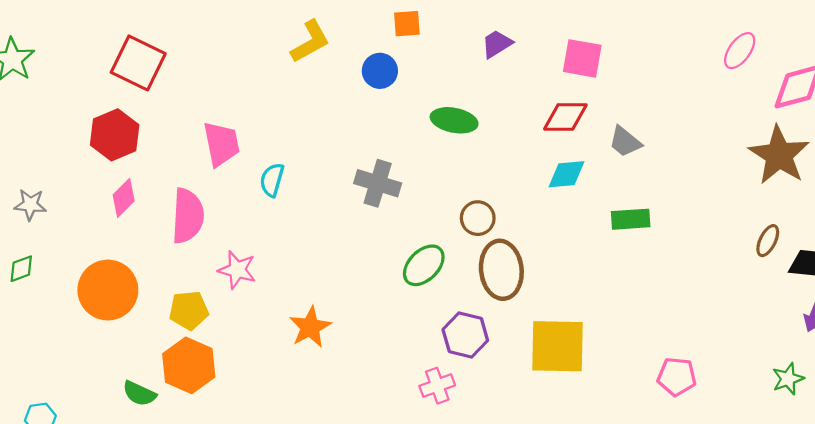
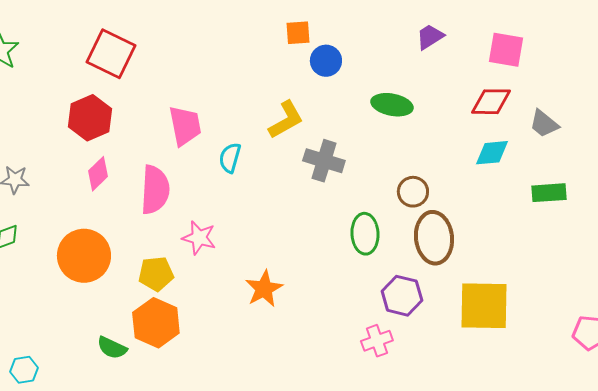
orange square: (407, 24) -> (298, 33), moved
yellow L-shape: (310, 42) -> (286, 120), moved
green ellipse: (424, 265) -> (365, 234), turned -48

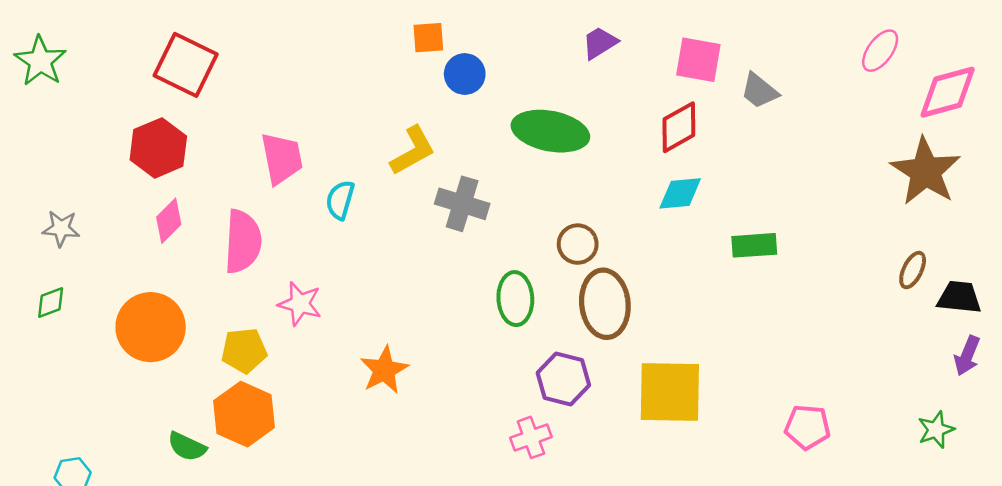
red diamond: (491, 102) -> (679, 127), turned -30
green ellipse: (392, 105) -> (550, 131), size x1.4
gray trapezoid: (544, 124) -> (759, 91), moved

